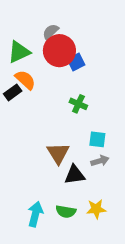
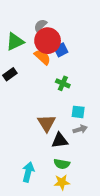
orange semicircle: (25, 80) -> (42, 57), moved
yellow star: (96, 209) -> (62, 182), moved
green semicircle: (66, 212) -> (62, 164), moved

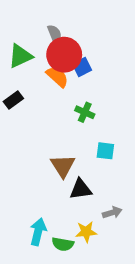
gray semicircle: (40, 25) -> (55, 34), turned 112
gray arrow: (80, 129) -> (112, 213), moved
green semicircle: (62, 164) -> (63, 244), moved
yellow star: (62, 182) -> (86, 232), moved

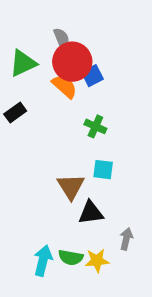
cyan square: (105, 151) -> (103, 170), moved
gray arrow: (112, 213) -> (126, 239), turned -60
green semicircle: (63, 244) -> (71, 257), moved

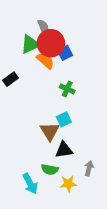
green triangle: (23, 63) -> (30, 44), moved
cyan square: (103, 170) -> (64, 119), moved, turned -32
green semicircle: (71, 257) -> (50, 169), moved
cyan arrow: (43, 261) -> (30, 184), turned 138

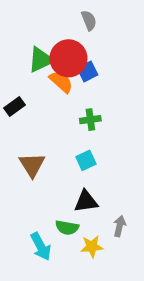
gray semicircle: (43, 27) -> (89, 20), moved
green cross: (67, 89) -> (90, 120), turned -32
brown triangle: (50, 131) -> (32, 165), moved

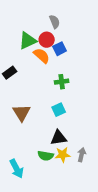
gray semicircle: (89, 20) -> (55, 22), moved
red circle: (68, 58) -> (47, 40), size x0.6
cyan arrow: (41, 247) -> (17, 169), moved
yellow star: (92, 247) -> (63, 155), moved

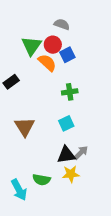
gray semicircle: (55, 22) -> (62, 24), turned -48
green triangle: (28, 41) -> (31, 46), turned -30
gray arrow: (82, 155) -> (81, 153), moved, turned 32
green semicircle: (46, 156) -> (42, 180), moved

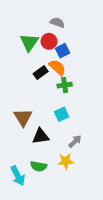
orange semicircle: (47, 63) -> (57, 67), moved
black rectangle: (11, 82) -> (41, 73), moved
black triangle: (66, 155) -> (41, 136), moved

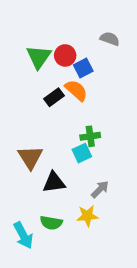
gray semicircle: (57, 23) -> (110, 39), moved
green cross: (65, 85) -> (90, 136), moved

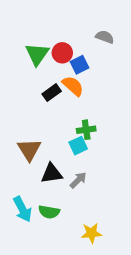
gray arrow: (100, 189) -> (78, 180), moved
yellow star: (87, 216) -> (91, 233), moved
cyan arrow: (23, 235) -> (23, 209), moved

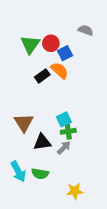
green cross: (86, 130) -> (68, 131), moved

